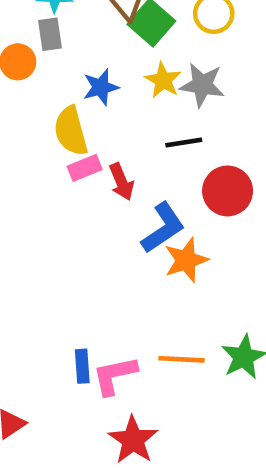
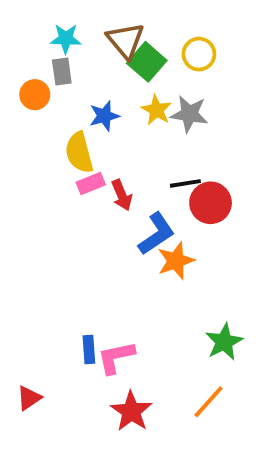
black line: (184, 143) -> (185, 183), moved
orange line: (181, 359) -> (209, 402), moved, turned -51

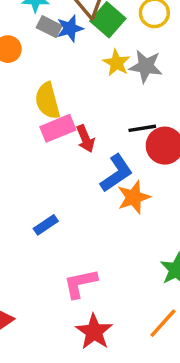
gray rectangle: (62, 71) -> (49, 27), moved, turned -55
blue star: (104, 116) -> (70, 28), moved
pink rectangle: (91, 183) -> (58, 128), size x1.4
blue rectangle: (89, 350) -> (46, 225), moved, turned 60

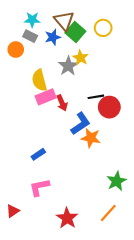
gray rectangle: (49, 27) -> (30, 36), moved
gray star: (146, 66) -> (68, 66), moved, turned 30
orange star: (134, 197) -> (91, 138), turned 30
pink L-shape: (80, 283) -> (39, 187), moved

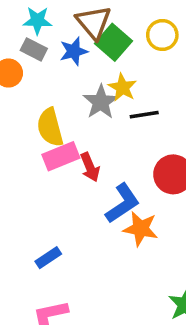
black line: (96, 97) -> (144, 115), moved

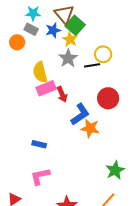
yellow circle: (162, 35) -> (103, 54), moved
yellow star: (122, 87) -> (70, 39), moved
blue rectangle: (48, 258) -> (39, 144), turned 48

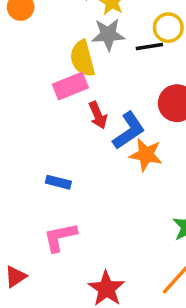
gray star: (68, 58) -> (108, 34), turned 30
yellow semicircle: (40, 72) -> (82, 59), moved
red arrow: (62, 94) -> (98, 115), moved

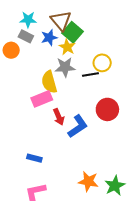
orange star: (146, 155) -> (88, 181), moved

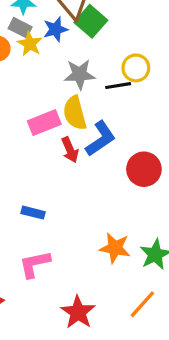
yellow star: (67, 47) -> (30, 44), moved
yellow semicircle: (49, 82) -> (75, 113), moved
red circle: (107, 109) -> (144, 169), moved
blue L-shape: (78, 126) -> (101, 139), moved

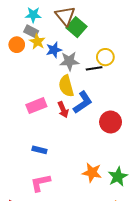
blue star: (55, 29) -> (54, 50), moved
pink rectangle: (44, 123) -> (36, 106), moved

